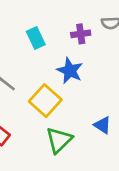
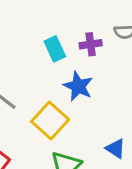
cyan rectangle: (36, 38) -> (55, 49), moved

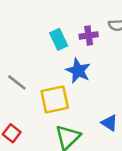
yellow square: (50, 121) -> (55, 99), turned 36

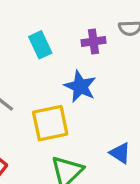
cyan rectangle: (59, 39) -> (40, 45), moved

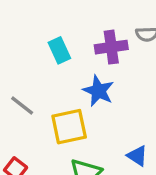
purple cross: (94, 41) -> (111, 47), size x1.4

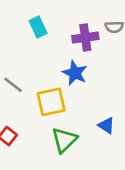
cyan rectangle: (59, 50) -> (38, 27), moved

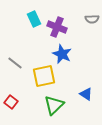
purple cross: (85, 38) -> (57, 27), moved, turned 30

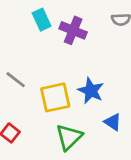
blue star: (62, 54) -> (91, 91), moved

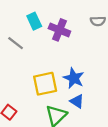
gray line: (16, 80) -> (16, 43), moved
blue triangle: (113, 122) -> (77, 101), moved

